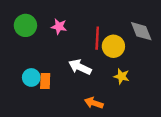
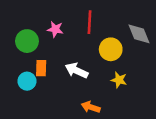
green circle: (25, 25) -> (27, 41), moved
red line: (97, 38) -> (89, 22), moved
orange rectangle: (45, 81) -> (41, 68), moved

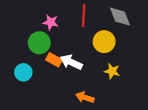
gray diamond: (139, 34) -> (120, 17), moved
green circle: (27, 41) -> (39, 43), moved
orange rectangle: (41, 68) -> (54, 60), moved, turned -63

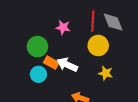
red line: (84, 15) -> (93, 21), moved
pink star: (51, 22) -> (63, 27), moved
cyan circle: (23, 72) -> (38, 74), moved

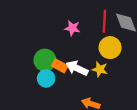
green circle: (37, 47) -> (45, 60), moved
yellow star: (106, 73) -> (100, 69), moved

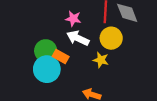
white arrow: (77, 68) -> (78, 38), moved
cyan circle: (46, 78) -> (47, 69), size x1.5

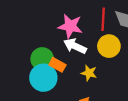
pink star: (73, 19) -> (70, 26), size x1.5
yellow star: (101, 60) -> (89, 73), moved

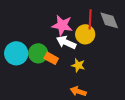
yellow circle: (109, 46) -> (85, 34), moved
cyan circle: (43, 78) -> (16, 53), moved

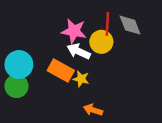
green circle: (38, 53) -> (16, 86), moved
orange rectangle: (51, 58) -> (61, 71), size x1.5
yellow star: (78, 65) -> (81, 79), moved

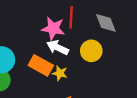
red line: (107, 24) -> (71, 17), moved
yellow circle: (101, 42) -> (91, 51), moved

